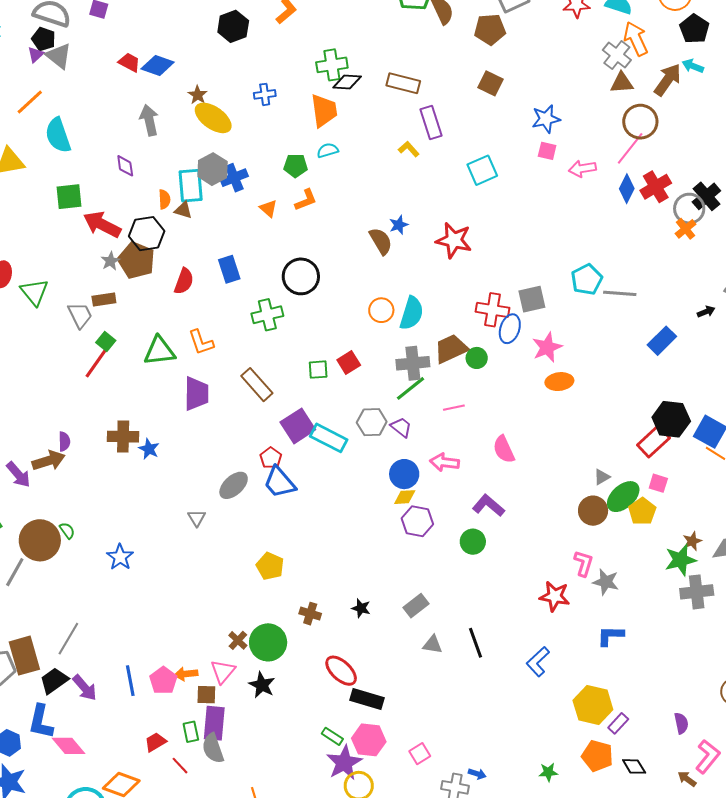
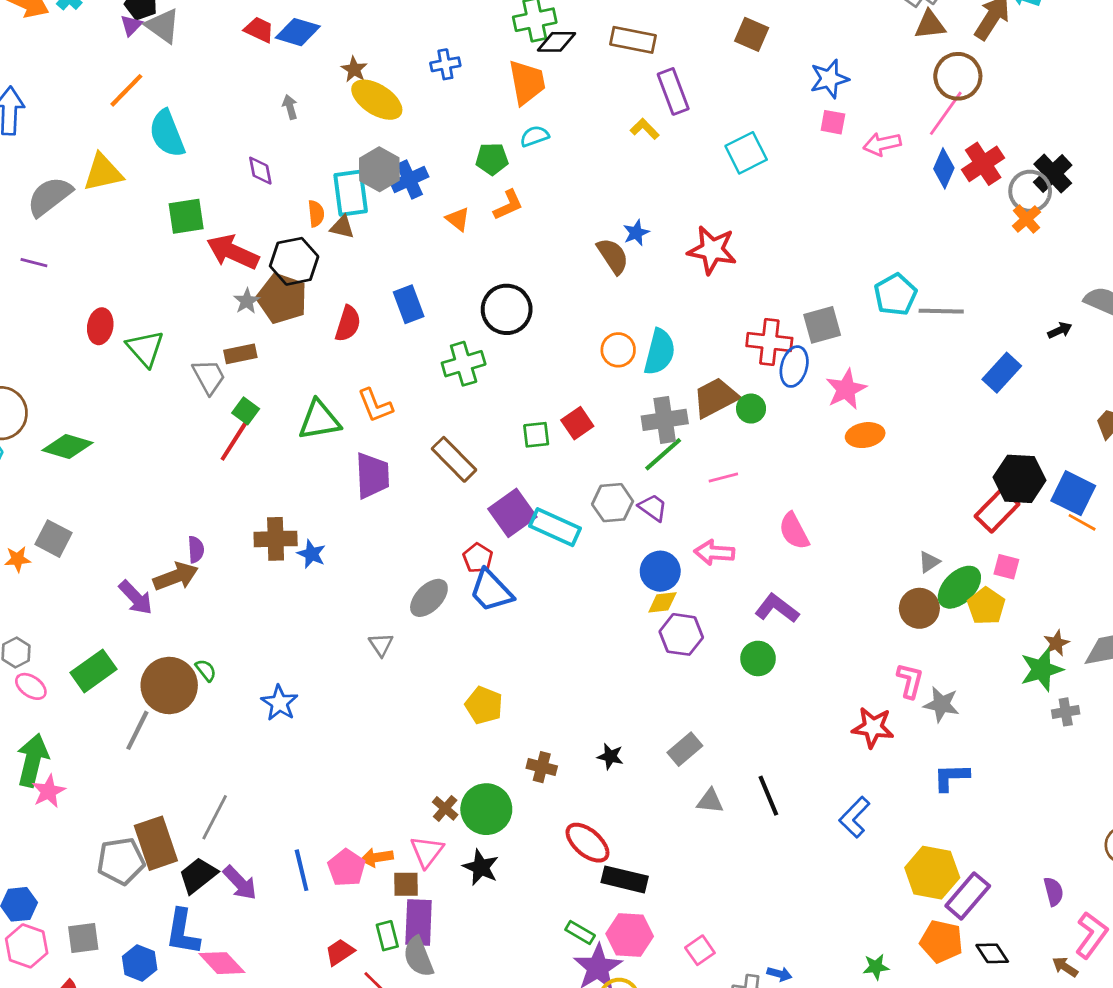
gray arrow: (149, 120) -> (290, 107), size x0.6
gray cross: (697, 592) -> (1066, 712), size x0.6
purple rectangle: (618, 723) -> (968, 896), size x1.6

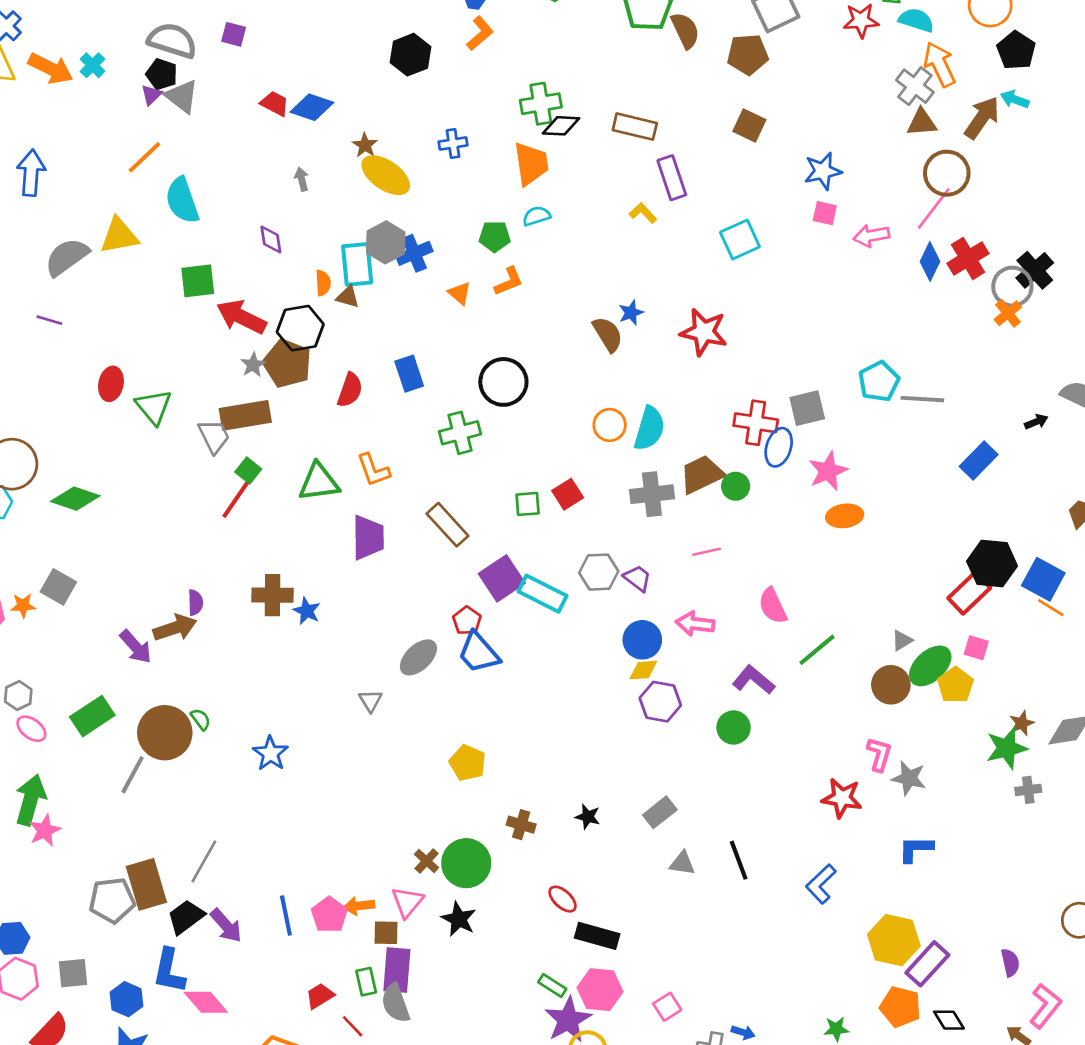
brown rectangle: (240, 354) -> (245, 415), size x1.6
green line: (663, 454) -> (817, 650), moved
red ellipse: (587, 843) -> (563, 899), size x0.7

